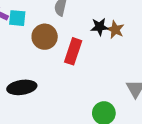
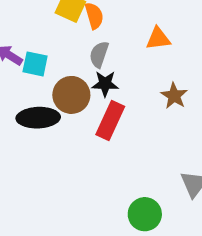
black star: (100, 27) -> (105, 84), moved
black ellipse: (22, 87) -> (38, 118), moved

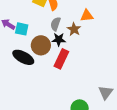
brown star: (174, 96) -> (74, 29), moved
black ellipse: (38, 118) -> (23, 57), turned 30

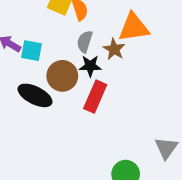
orange triangle: (87, 16) -> (134, 27), size x1.5

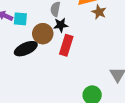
brown star: (114, 49) -> (99, 12), moved
black ellipse: (35, 95) -> (26, 49), turned -45

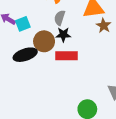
cyan square: (20, 19) -> (23, 24), turned -32
red rectangle: (66, 45) -> (67, 56), turned 66

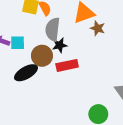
gray semicircle: (60, 18) -> (53, 29), size x1.5
cyan square: (23, 24) -> (18, 43), turned 32

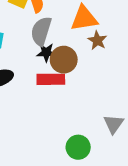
brown circle: (42, 56) -> (64, 60), moved

